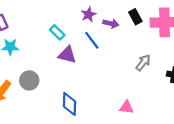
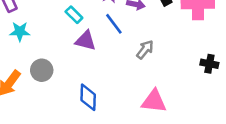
gray arrow: (143, 63) -> (145, 50), moved
pink triangle: (126, 107) -> (154, 101), size x1.5

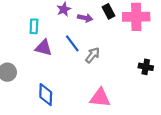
cyan rectangle: (74, 15) -> (34, 26), turned 48
blue line: (114, 24) -> (72, 43), moved

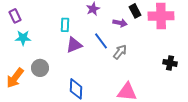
purple arrow: (85, 18) -> (120, 23), moved
purple triangle: (44, 48) -> (74, 45), turned -36

